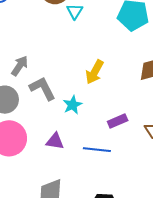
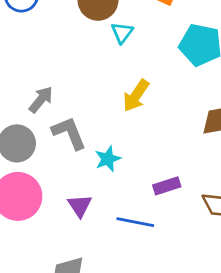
yellow arrow: (95, 72) -> (136, 96), moved
purple triangle: (55, 141) -> (80, 206), turned 42

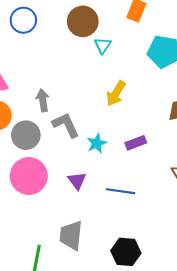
gray arrow: (41, 100) -> (43, 100), turned -45
purple rectangle: (167, 186) -> (136, 143), moved

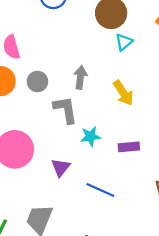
yellow arrow: (116, 93) -> (123, 93), turned -80
gray arrow: (43, 100) -> (80, 77), moved
gray circle: (26, 135) -> (37, 81), moved, size x0.7

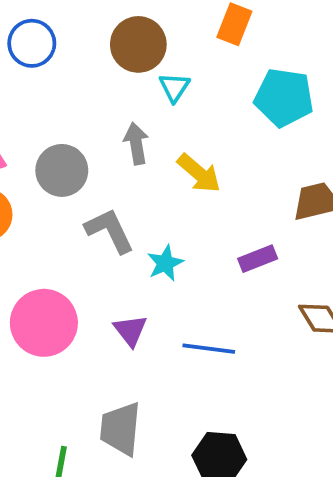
gray arrow: (80, 77) -> (136, 144), moved
gray circle: (37, 81) -> (62, 170), moved, size x1.4
purple rectangle: (129, 147) -> (258, 259), moved

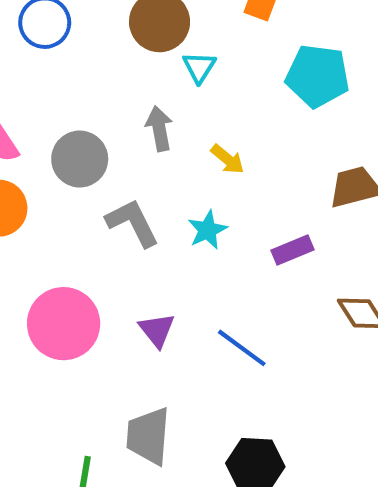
yellow arrow: (199, 173) -> (228, 159), size x0.7
cyan star: (165, 263) -> (207, 230), moved
blue line: (209, 349) -> (242, 348), turned 30

